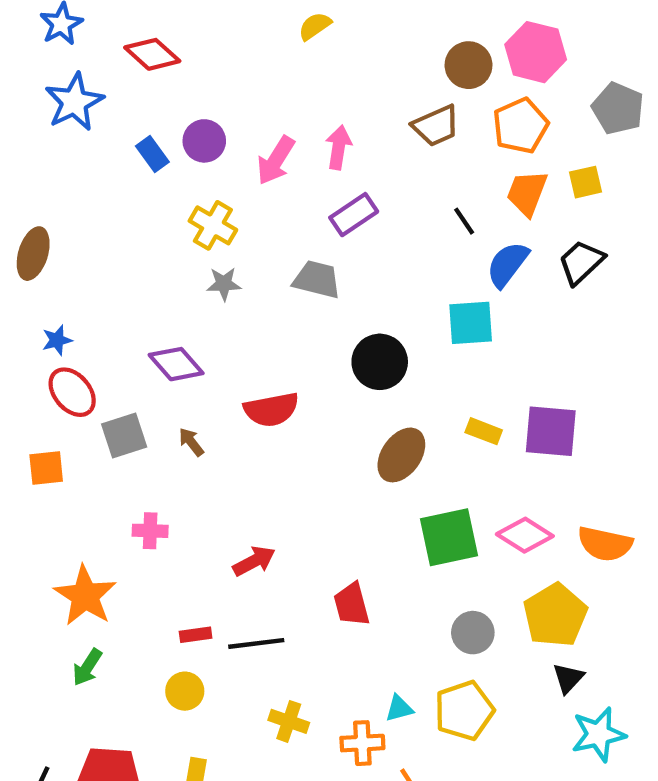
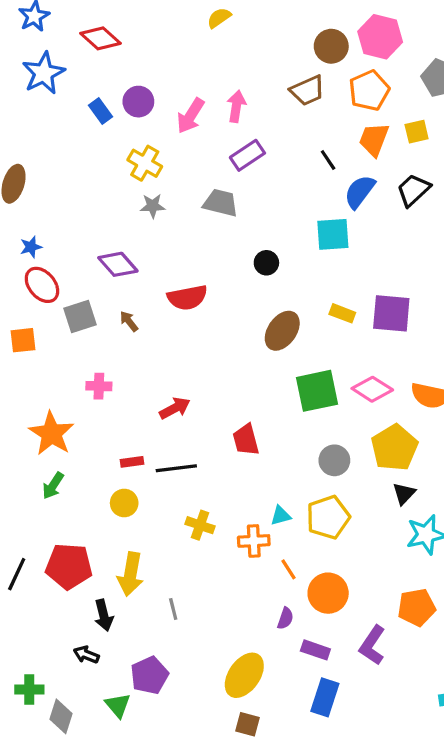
black circle: (380, 362) -> (266, 263), size x0.6

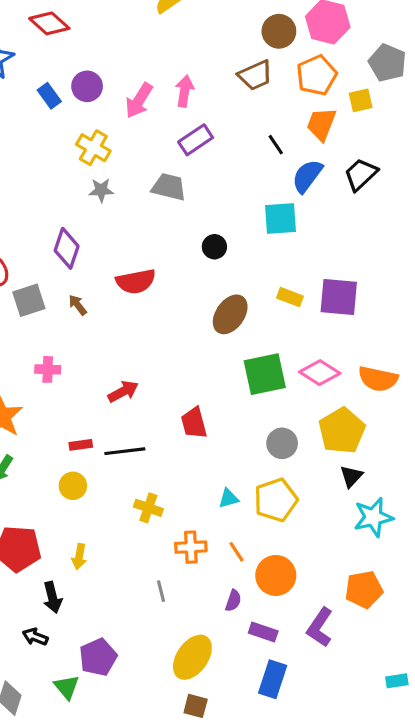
yellow square: (417, 132) -> (361, 100), moved
purple diamond: (118, 264) -> (67, 248), turned 60
orange cross: (254, 541) -> (191, 547), moved
yellow arrow: (130, 574) -> (79, 557), size x0.6
gray line: (173, 609) -> (161, 591), moved

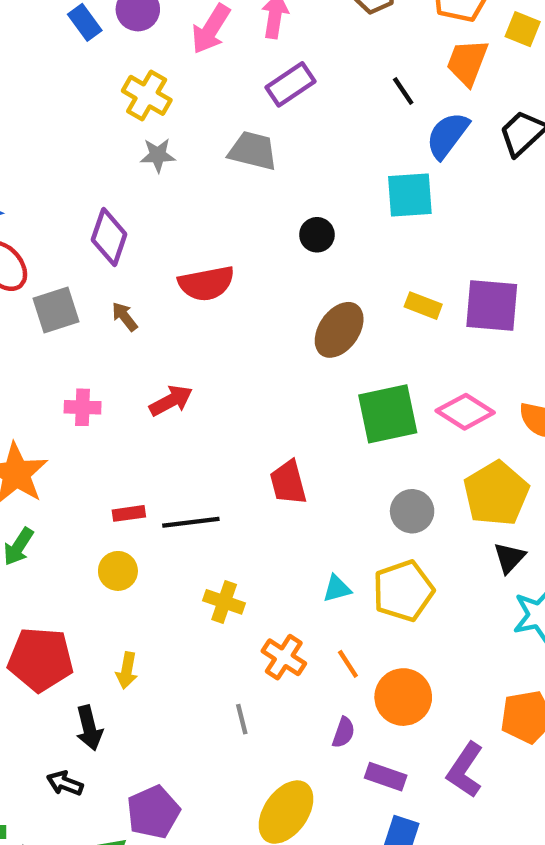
yellow square: (361, 100) -> (523, 29), turned 35
red arrow: (123, 391) -> (171, 401), moved
orange cross: (191, 547) -> (284, 657), turned 36

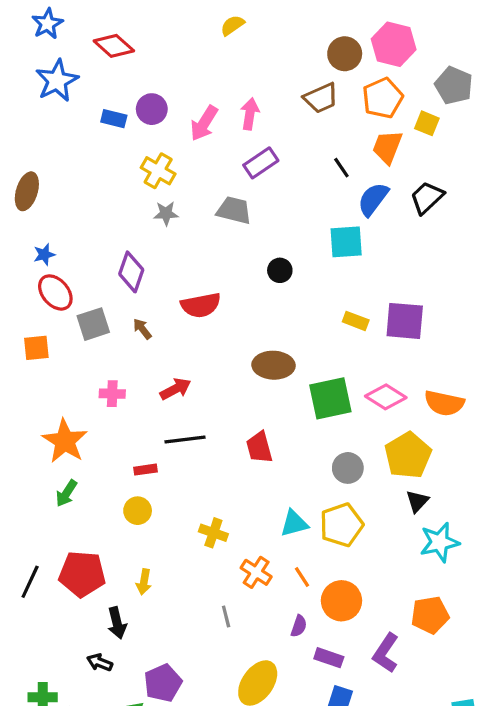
blue rectangle: (85, 22) -> (114, 119), turned -40
brown ellipse: (339, 330) -> (274, 365), moved, turned 57
black line: (191, 522) -> (185, 440), moved
cyan triangle: (337, 589) -> (294, 523), size x1.4

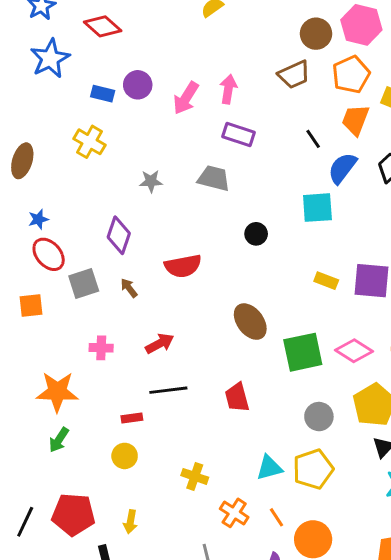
purple rectangle: (261, 163) -> (239, 134), turned 52
yellow cross: (158, 171) -> (89, 142), moved
brown ellipse: (274, 365) -> (250, 322), turned 51
orange star: (65, 441) -> (57, 392), turned -30

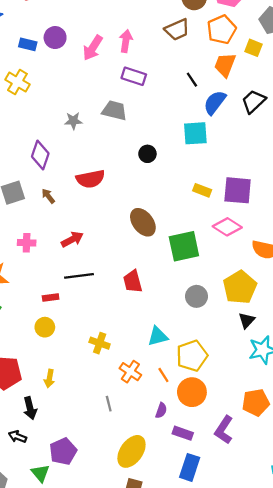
gray star: (151, 181) -> (73, 121), moved
pink diamond: (354, 351) -> (227, 227), moved
yellow pentagon: (313, 469) -> (192, 356), moved

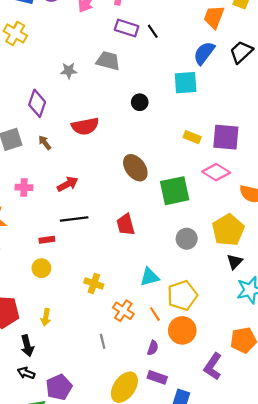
black line: (192, 80) -> (153, 31), moved
purple rectangle: (183, 433) -> (157, 377), moved
black arrow: (17, 437) -> (26, 373), moved

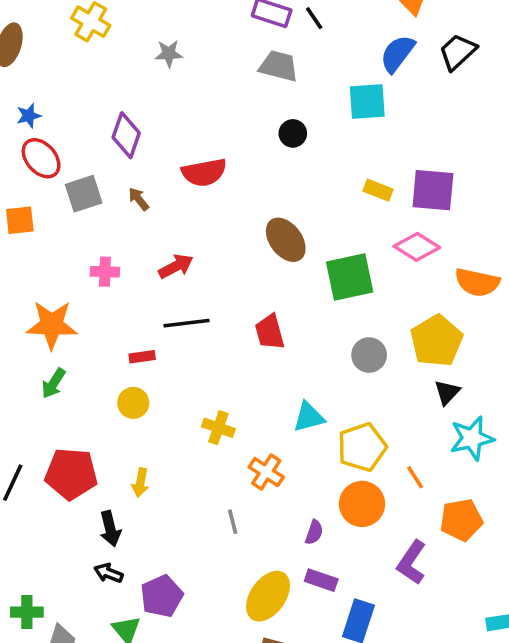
gray trapezoid: (108, 61) -> (279, 66), moved
gray star: (69, 71) -> (169, 54), moved
orange line: (155, 314) -> (415, 477), moved

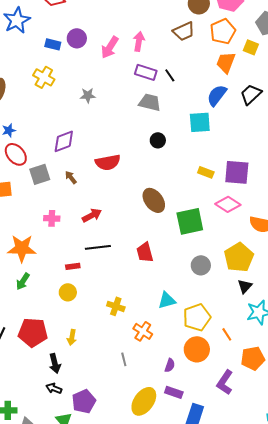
purple diamond: (126, 135) -> (64, 141), turned 50

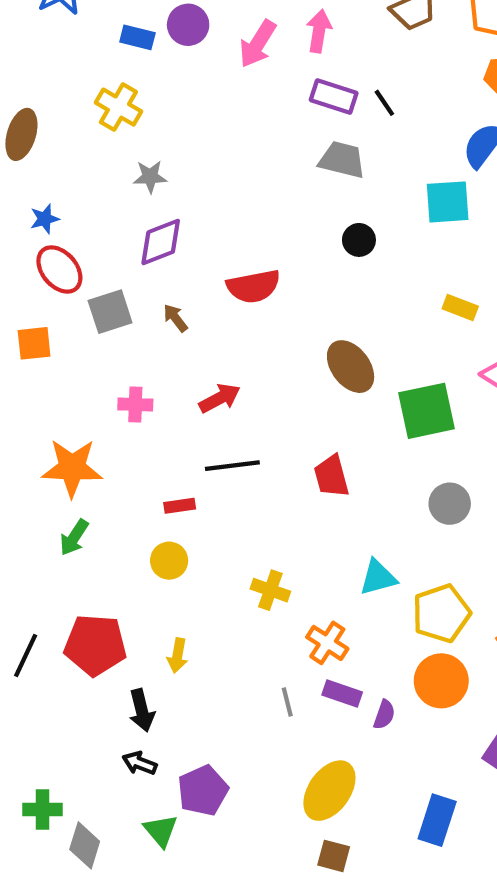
gray star: (88, 95) -> (150, 177), moved
purple rectangle: (174, 392) -> (342, 694), moved

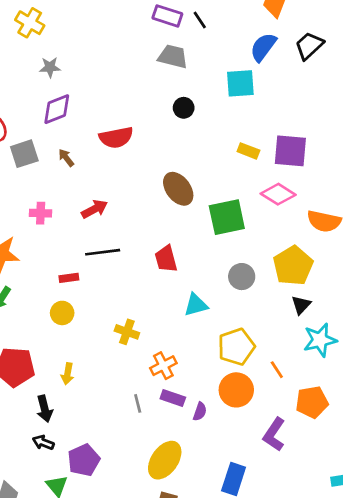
cyan triangle: (378, 577) -> (196, 305), moved
orange cross: (327, 643) -> (163, 366), turned 30

